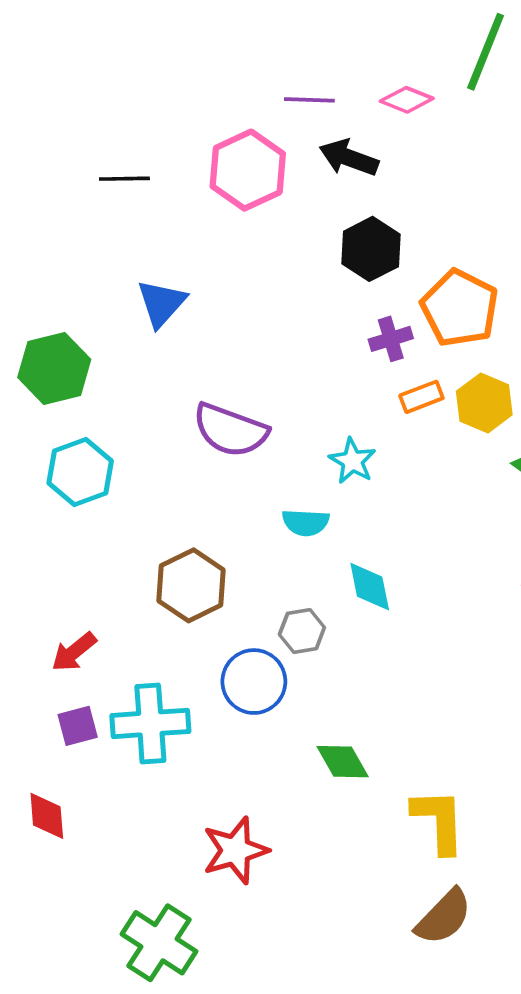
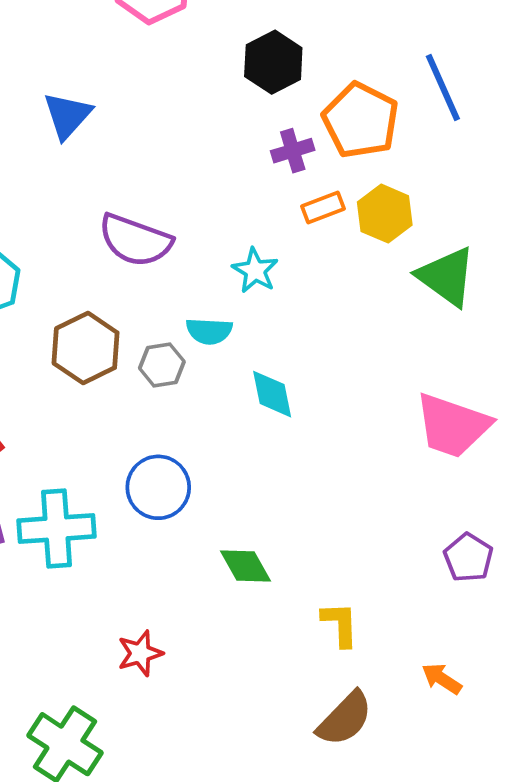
brown hexagon: (191, 585) -> (86, 348), moved
gray hexagon: (302, 631) -> (162, 365), moved
yellow L-shape: (439, 821) -> (340, 624), size x0.7
red star: (235, 850) -> (140, 653), size x0.7

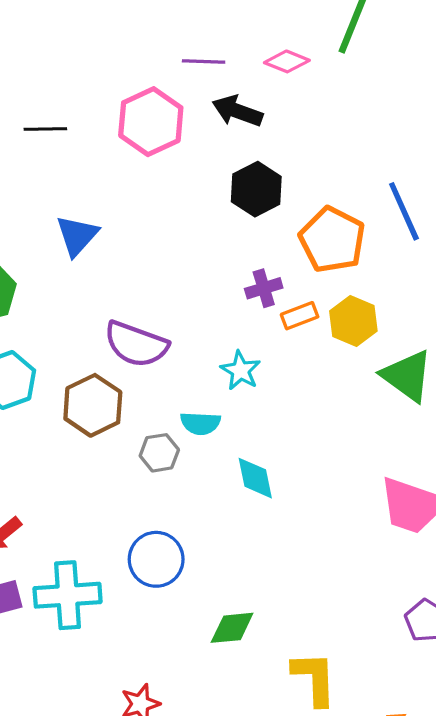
purple cross: (293, 151) -> (264, 288), moved
brown hexagon: (86, 348) -> (93, 405), moved
green diamond: (245, 566) -> (232, 628), turned -66
yellow L-shape: (340, 624) -> (314, 678), size x1.4

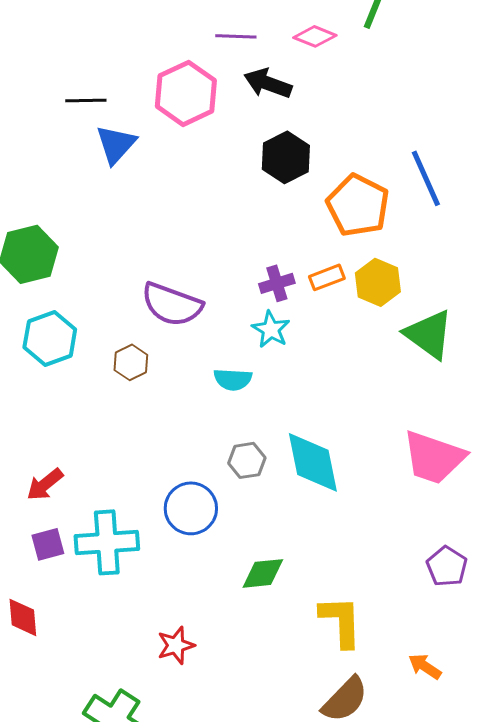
blue triangle: (77, 236) -> (116, 144), moved
purple cross: (264, 288) -> (277, 283), moved
brown hexagon: (93, 405) -> (131, 362), size x0.6
gray hexagon: (159, 453) -> (247, 460), moved
cyan diamond: (255, 478) -> (313, 462), moved, size x1.5

